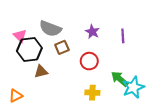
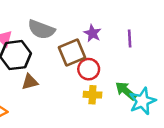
brown square: (62, 47) -> (72, 52), moved, size x1.5
yellow cross: (92, 93) -> (92, 95), moved

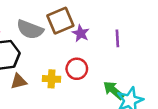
brown square: (72, 52) -> (60, 21), moved
yellow cross: (92, 95) -> (51, 79), moved

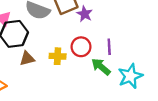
purple line: (117, 38) -> (109, 47), moved
green arrow: (114, 90) -> (101, 67), moved

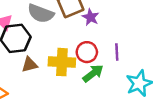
yellow cross: (58, 56) -> (62, 62), size x1.5
green arrow: (101, 67) -> (93, 73), moved, turned 102

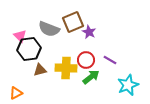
purple line: (117, 52) -> (110, 60), turned -56

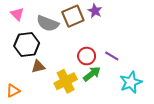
purple star: (89, 32) -> (95, 11), moved
pink triangle: (20, 36) -> (17, 14), moved
yellow cross: (66, 68) -> (66, 81), moved, turned -30

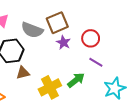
purple star: (95, 11) -> (63, 43), moved
red circle: (87, 56) -> (91, 38), moved

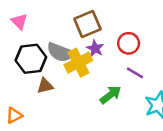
gray semicircle: (32, 30) -> (60, 52), moved
yellow cross: (50, 87) -> (78, 63), moved

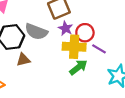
red circle: (129, 43) -> (85, 33), moved
yellow cross: (78, 63) -> (74, 47), moved, turned 30

